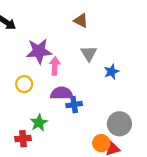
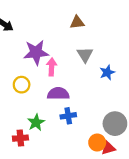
brown triangle: (81, 21) -> (77, 22), turned -32
blue cross: (74, 105) -> (68, 116), moved

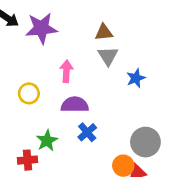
brown triangle: (77, 22) -> (104, 32), moved
purple star: (36, 52) -> (41, 28), moved
blue cross: (68, 116) -> (87, 132), turned -32

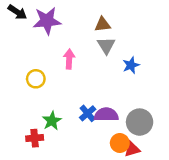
purple semicircle: (75, 105) -> (106, 115), moved

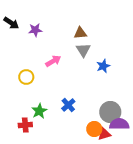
purple star: (47, 21) -> (35, 30), size x0.6
pink arrow: (69, 59) -> (53, 61), turned 56
purple semicircle: (106, 115) -> (119, 124), moved

